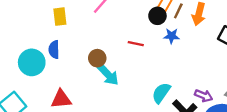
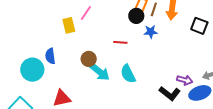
yellow rectangle: (60, 17) -> (69, 25), moved
cyan semicircle: (161, 93) -> (128, 74), moved, turned -54

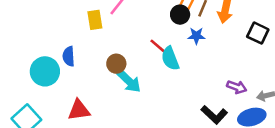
red line: (120, 42) -> (158, 46), turned 32
cyan semicircle: (128, 74) -> (170, 58), moved
purple arrow: (185, 80) -> (237, 87), moved

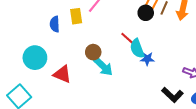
blue star: (196, 36) -> (147, 59), moved
blue semicircle: (69, 56) -> (55, 24), moved
red triangle: (79, 110) -> (62, 74), moved, turned 30

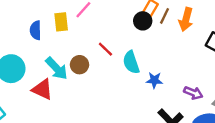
red line: (127, 38) -> (105, 49), moved
blue star: (147, 59) -> (154, 80), moved
cyan arrow: (103, 67) -> (57, 68), moved

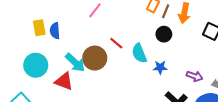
black circle: (143, 21) -> (164, 34), moved
yellow rectangle: (61, 22) -> (39, 28), moved
brown circle: (80, 65) -> (95, 58), size x1.5

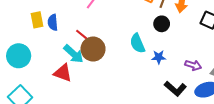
red line: (116, 43) -> (82, 35), moved
cyan circle: (36, 65) -> (19, 56), moved

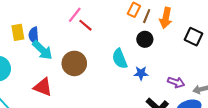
red line: (82, 35) -> (85, 25), moved
cyan arrow: (74, 54) -> (42, 50), moved

